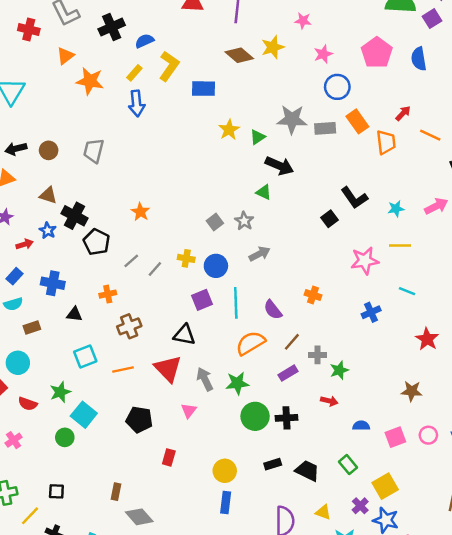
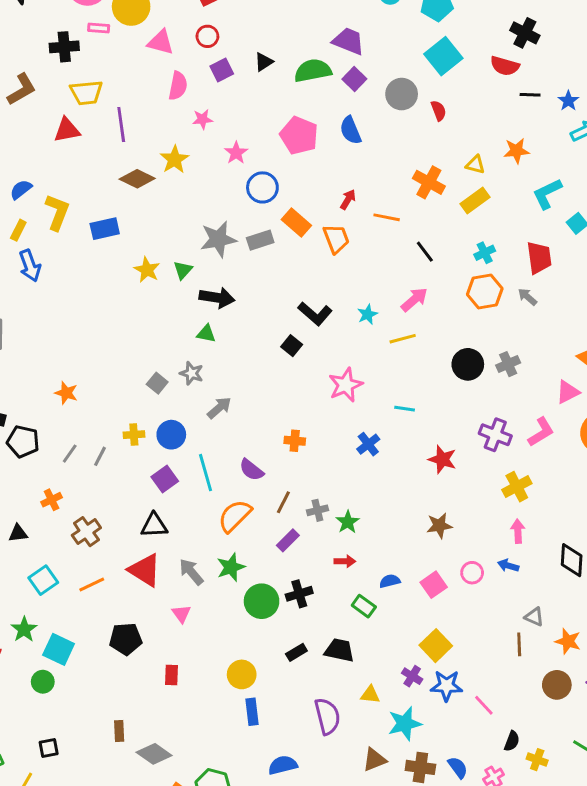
yellow line: (400, 246) -> (403, 339), moved
green rectangle: (348, 465) -> (364, 606), moved

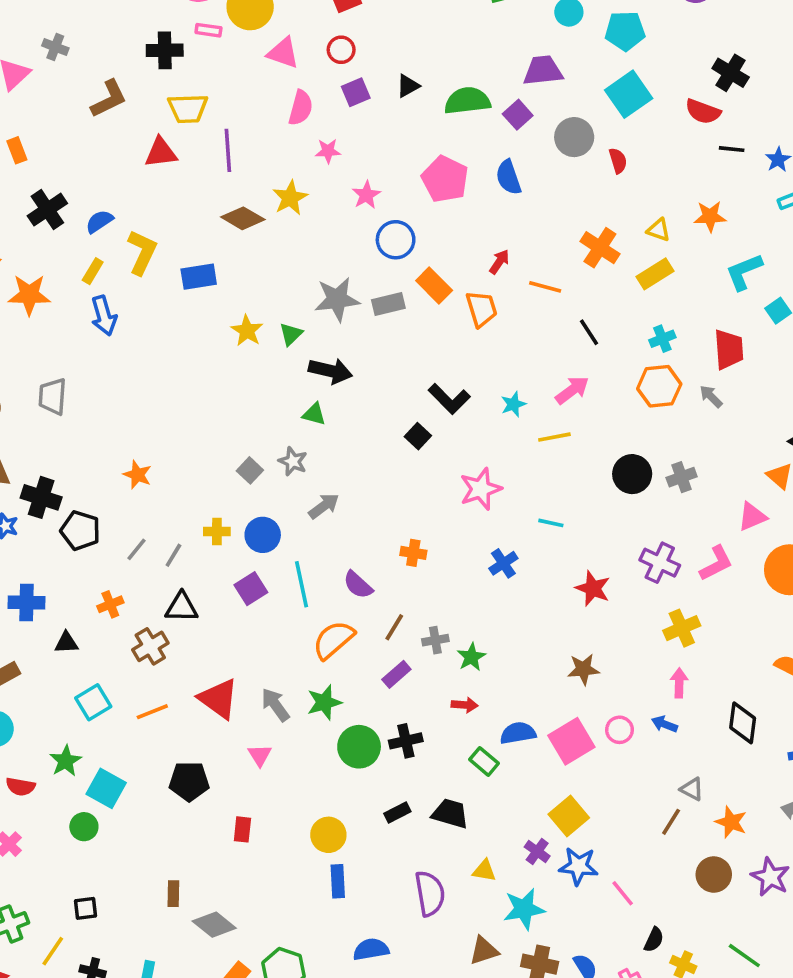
purple trapezoid: (349, 41) -> (543, 71), moved, turned -32
black triangle: (154, 525) -> (182, 607), moved
blue semicircle: (390, 581) -> (518, 733), size x1.4
pink square: (434, 585) -> (571, 741), size x1.4
brown line: (519, 644) -> (671, 822), turned 30

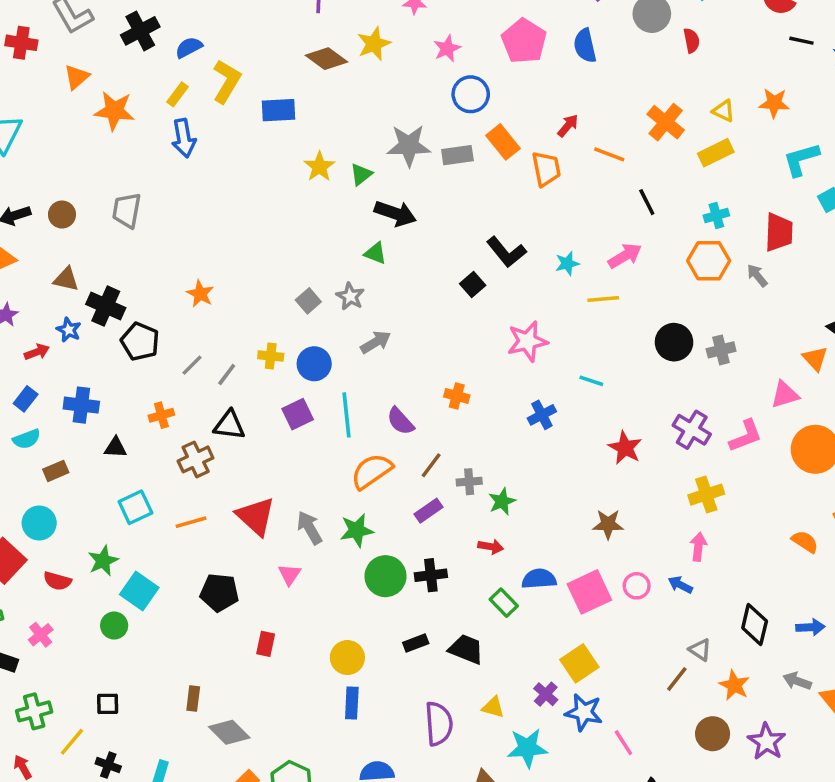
black diamond: (743, 723) -> (755, 624), moved

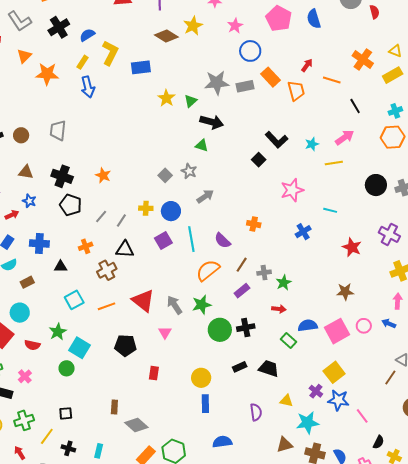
black cross: (106, 306) -> (62, 176), moved
purple semicircle: (439, 724) -> (256, 412), size x0.7

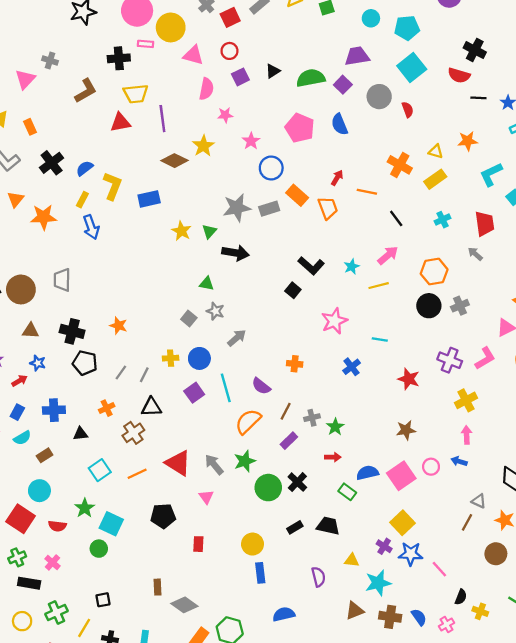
brown circle: (21, 135) -> (21, 289), size x1.6
orange hexagon: (393, 137) -> (434, 272), moved
green triangle: (202, 145) -> (207, 284), moved
black cross: (246, 328) -> (297, 482), turned -30

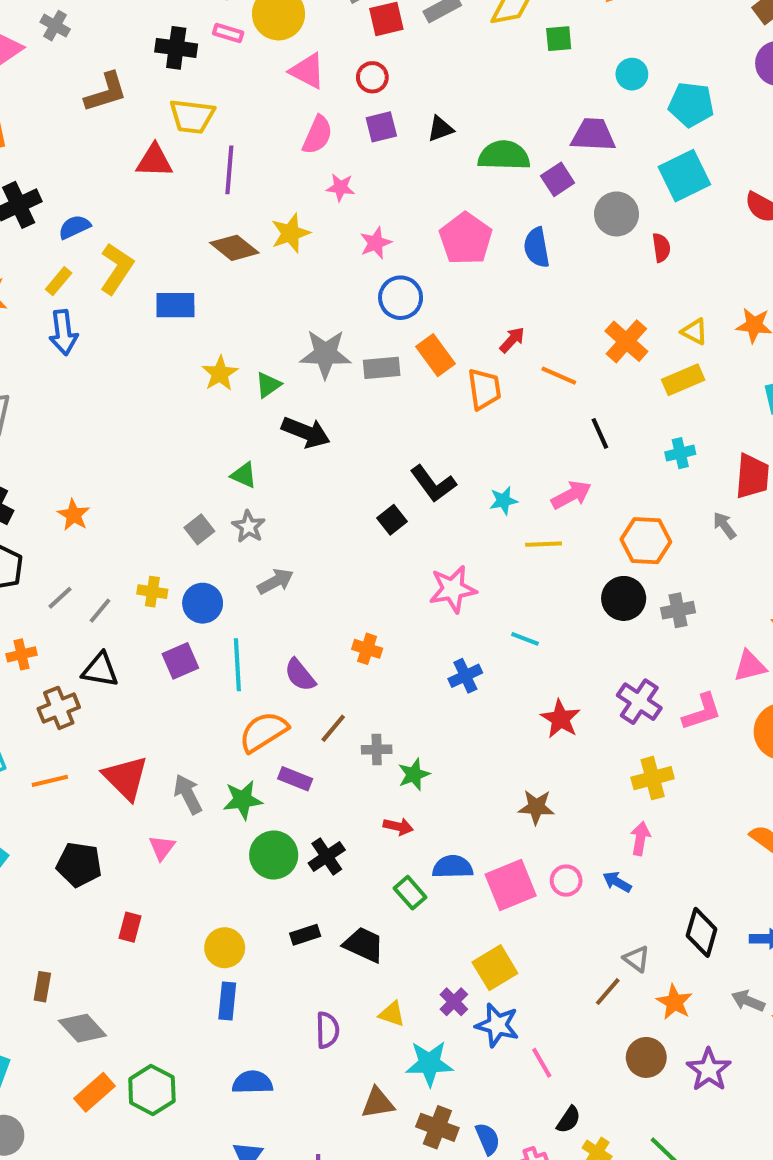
purple rectangle: (289, 441) -> (295, 779), moved, turned 54

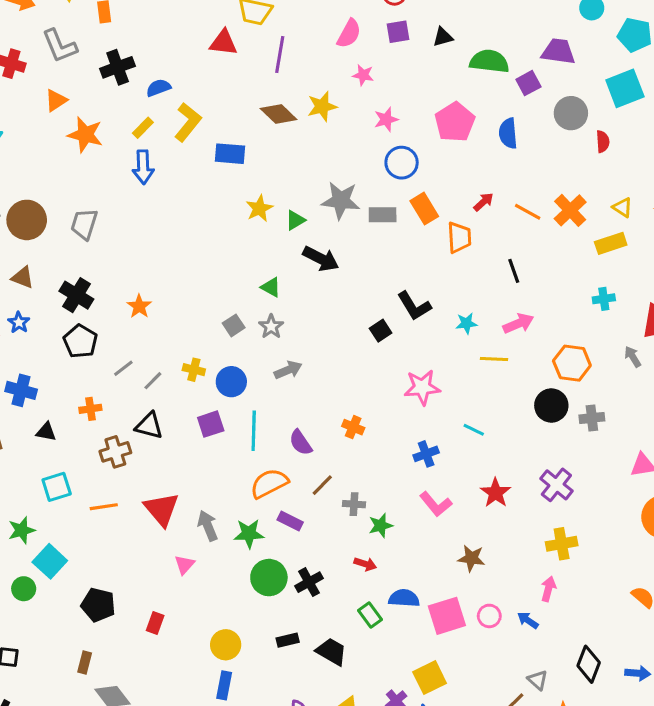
orange line: (559, 376) -> (528, 212), moved
black line: (600, 433) -> (514, 271), moved
pink L-shape: (702, 712) -> (436, 504), moved, turned 64
black pentagon: (79, 865) -> (98, 605), moved

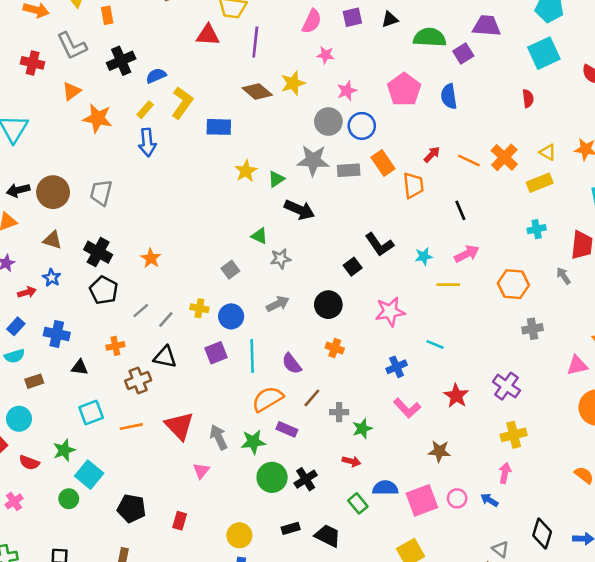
gray circle: (571, 113) -> (328, 122), moved
gray star: (271, 326) -> (281, 259), moved, turned 30
black circle: (551, 406) -> (328, 305), moved

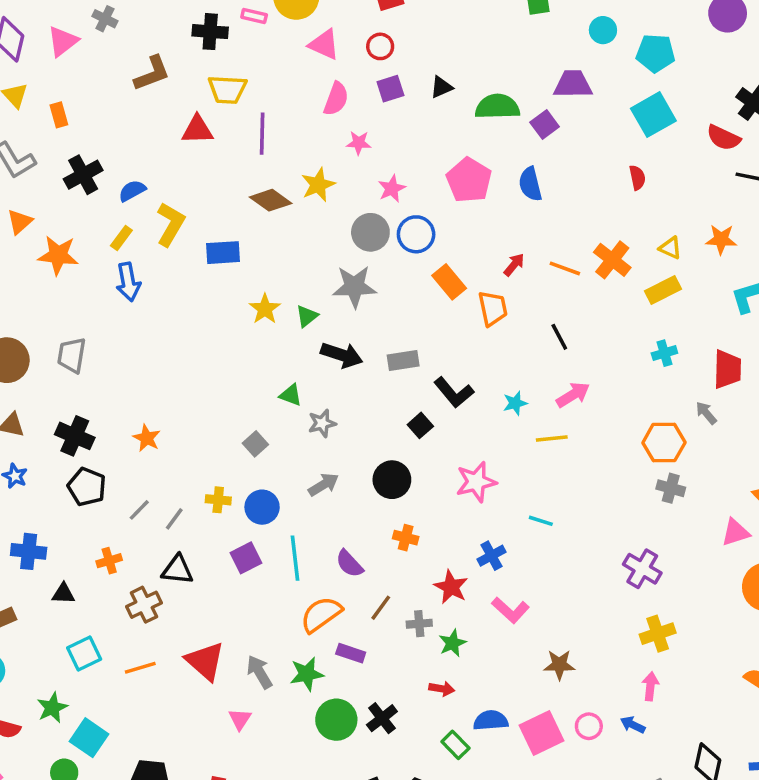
gray rectangle: (349, 170) -> (403, 361), moved
orange hexagon: (513, 284) -> (664, 443), moved
gray cross: (533, 329) -> (671, 488), turned 30
red star: (456, 396) -> (451, 587), moved

